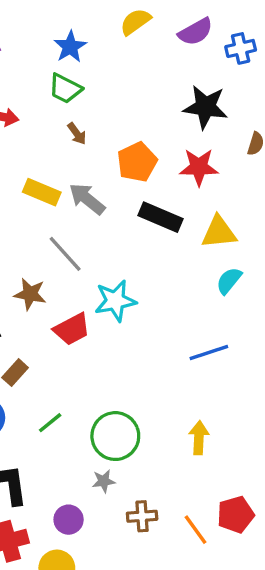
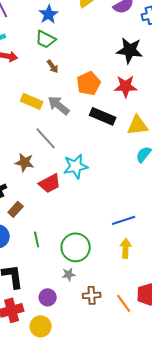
blue line: (209, 353) -> (124, 220), moved
green line: (50, 423) -> (37, 239), turned -63

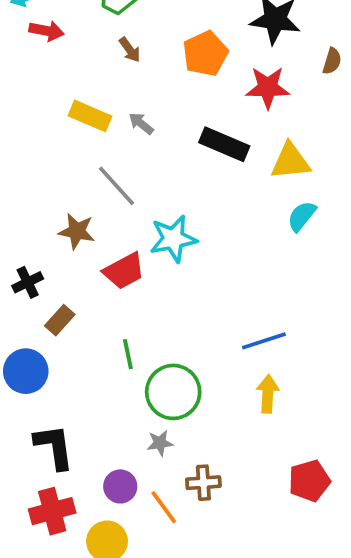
orange pentagon: (89, 83) -> (205, 54), moved
gray arrow: (59, 105) -> (141, 123), size x0.6
green line: (37, 239) -> (128, 354), moved
orange line: (124, 303) -> (164, 507), moved

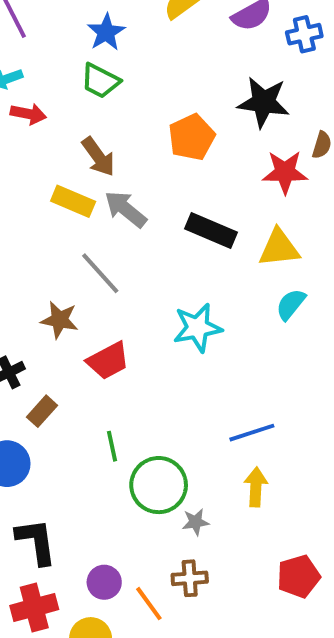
brown arrow: (130, 50) -> (98, 157), moved, size x1.5
red star: (268, 88) -> (285, 172), moved
gray arrow: (141, 123) -> (126, 209), size x1.6
cyan star: (173, 239) -> (197, 328), moved
gray star: (160, 443) -> (196, 522), moved

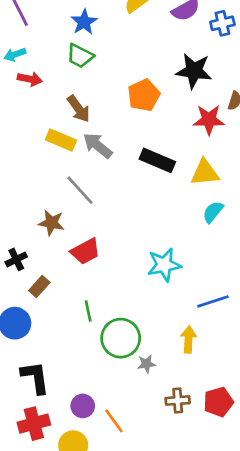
cyan star: (197, 328) -> (164, 265), moved
blue line: (252, 433) -> (213, 301), moved
brown cross: (190, 578) -> (178, 401), moved

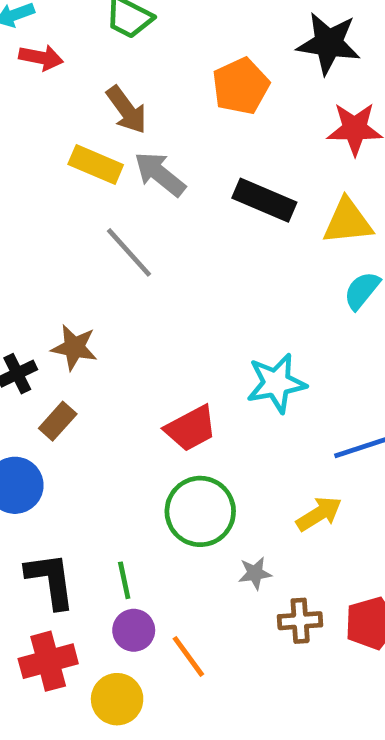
brown star: (51, 223) -> (74, 347), moved
red trapezoid: (85, 251) -> (191, 428), moved
green line: (88, 311) -> (124, 580), moved
yellow arrow: (189, 339) -> (319, 514), turned 55
gray star: (146, 364) -> (255, 573), moved

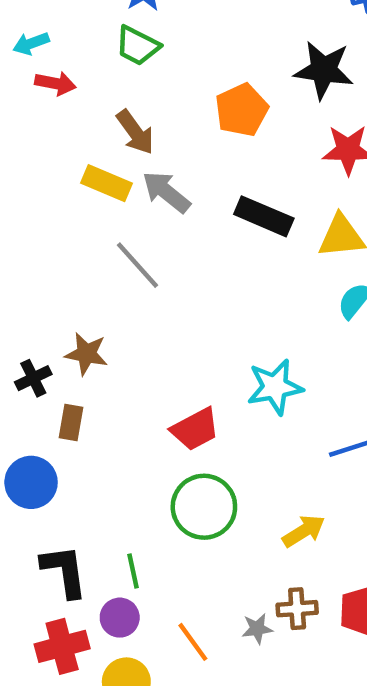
brown rectangle: (58, 421) -> (71, 422), turned -32
yellow arrow: (319, 514) -> (304, 531), moved
gray star: (255, 573) -> (257, 629), moved
purple circle: (134, 630) -> (120, 618), moved

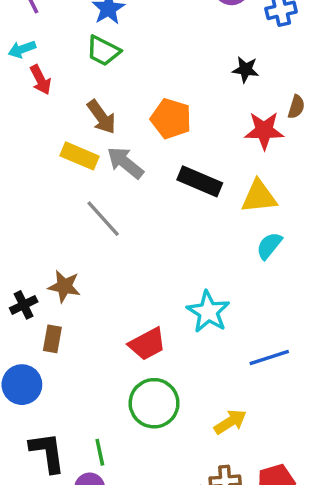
black star: (324, 70) -> (245, 70), size x0.6
red arrow: (55, 83) -> (41, 80), turned 52
orange pentagon: (242, 110) -> (171, 119), moved, turned -30
cyan star: (275, 387) -> (208, 312), turned -30

